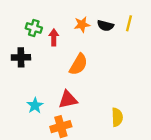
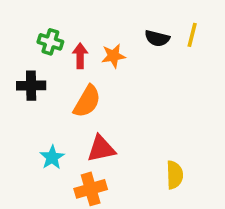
orange star: (82, 24) -> (113, 56), moved
orange semicircle: (78, 64) -> (87, 101), moved

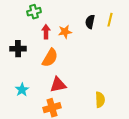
black semicircle: (157, 38) -> (90, 22), turned 88
green cross: (50, 42) -> (34, 12), moved, turned -32
cyan star: (52, 157) -> (22, 90), moved

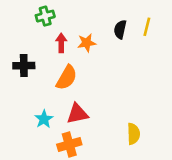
cyan star: (22, 90) -> (44, 119), moved

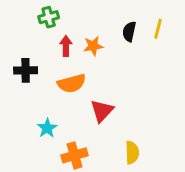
orange semicircle: (67, 78) -> (72, 83), turned 45
red triangle: (77, 114) -> (102, 111), moved, turned -35
yellow semicircle: (133, 134) -> (132, 153), moved

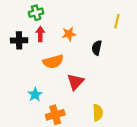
black semicircle: (129, 32) -> (97, 48), moved
red arrow: (66, 46) -> (40, 34), moved
black cross: (26, 70) -> (19, 40), moved

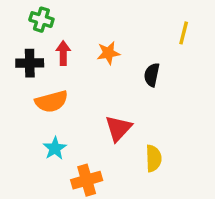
green cross: (36, 13) -> (41, 20), moved, turned 32
orange semicircle: (53, 62) -> (51, 102), moved
yellow semicircle: (98, 113) -> (153, 158), moved

